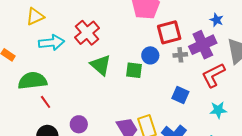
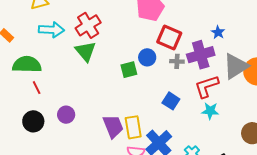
red square: (169, 32) -> (169, 37), turned 30
green triangle: (101, 65) -> (85, 51), moved
green square: (134, 70) -> (129, 70), turned -30
cyan star: (218, 110) -> (210, 111), moved

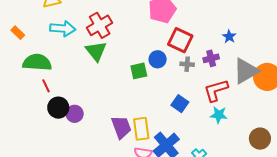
purple cross: (201, 55) -> (211, 58), size x0.6
black circle: (33, 121) -> (58, 108), moved

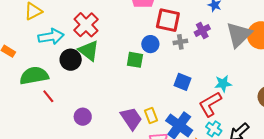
green square: (139, 71) -> (135, 60), turned 36
red L-shape: (216, 90) -> (210, 104), moved
black circle: (58, 108) -> (71, 60), moved
yellow rectangle: (141, 129) -> (151, 115), size x0.7

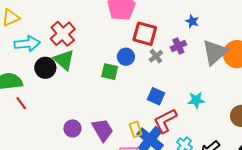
gray cross: (180, 42) -> (156, 56), turned -32
red L-shape: (210, 104) -> (165, 121), moved
yellow rectangle: (151, 115) -> (136, 129), moved
purple circle: (83, 117) -> (72, 128), moved

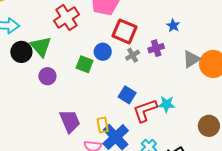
red cross: (63, 34) -> (66, 18), moved
gray triangle: (215, 52) -> (191, 59), size x0.7
red L-shape: (165, 121) -> (145, 110), moved
purple circle: (72, 128) -> (47, 76), moved

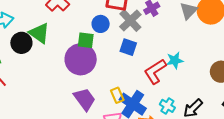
gray cross: (133, 55) -> (130, 21), size x1.6
purple circle: (47, 76) -> (81, 59), moved, size x1.8
blue square: (127, 95) -> (128, 47), moved

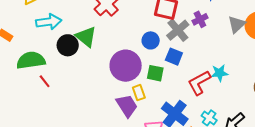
blue circle: (101, 24) -> (151, 40), moved
green square: (86, 40) -> (155, 73), moved
yellow rectangle: (117, 95) -> (139, 93), moved

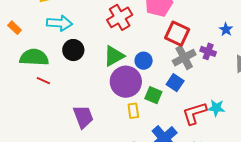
purple cross: (200, 19) -> (208, 51), turned 35
green triangle: (86, 37) -> (114, 56), moved, turned 40
blue circle: (151, 40) -> (144, 61), moved
red line: (45, 81) -> (43, 81), turned -40
purple trapezoid: (127, 106) -> (83, 117), moved

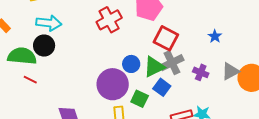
black circle: (73, 50) -> (44, 46), moved
purple cross: (208, 51) -> (201, 72), moved
green triangle: (114, 56) -> (154, 67), moved

